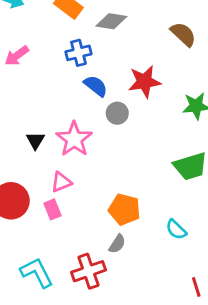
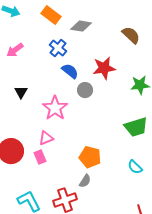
blue cross: (78, 53) -> (58, 48), turned -36
black triangle: (35, 140) -> (21, 92), moved
cyan semicircle: (176, 230) -> (135, 167), moved

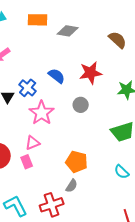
orange rectangle: (51, 15) -> (38, 20), turned -36
blue cross: (58, 48) -> (28, 88), moved
gray circle: (85, 90) -> (81, 105), moved

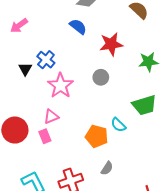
blue semicircle: (57, 76) -> (78, 27), moved
cyan semicircle: (122, 172) -> (118, 125), moved
gray semicircle: (72, 186) -> (107, 168), moved

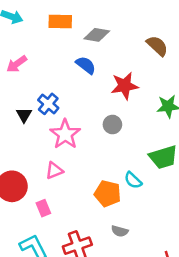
pink rectangle: (45, 136) -> (43, 208), moved
gray semicircle: (107, 168) -> (120, 231), turned 72

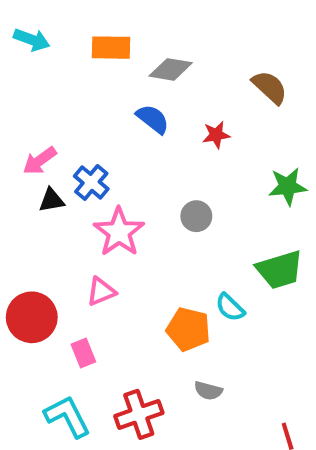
pink arrow: (17, 64) -> (40, 161), moved
red star: (125, 86) -> (216, 135), moved, size x0.6
black triangle: (24, 115) -> (52, 200), turned 49

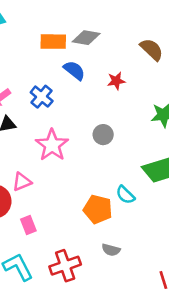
orange rectangle: (111, 48) -> (53, 42), moved
blue cross: (91, 182) -> (42, 97), moved
pink triangle: (101, 292) -> (22, 182), moved

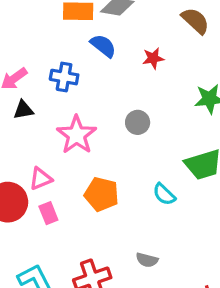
blue cross: (42, 97) -> (64, 77), turned -30
orange pentagon: (98, 209) -> (102, 194), moved
pink rectangle: (28, 225) -> (48, 213), moved

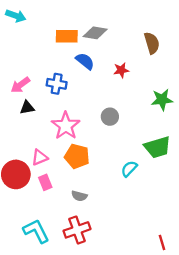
brown semicircle: (195, 21) -> (152, 43), turned 30
orange pentagon: (102, 194) -> (77, 156), moved
cyan semicircle: (164, 194) -> (129, 169), turned 90
gray semicircle: (147, 260) -> (79, 196), moved

